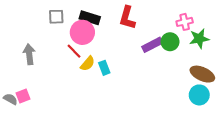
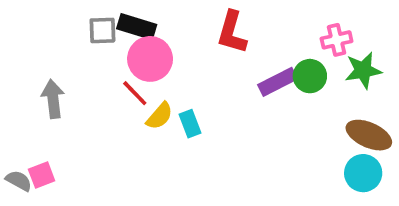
black rectangle: (90, 18) -> (137, 27), moved

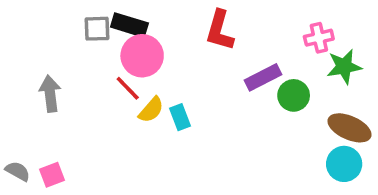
green circle: (310, 76) -> (294, 95), moved
pink square: (42, 175) -> (52, 175), moved

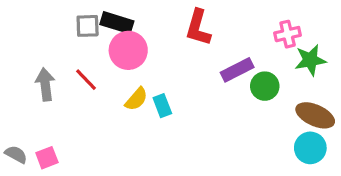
red line: (128, 88) -> (86, 80), moved

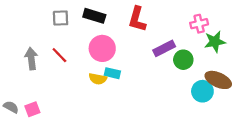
black rectangle: (117, 23) -> (94, 16), moved
pink circle: (128, 50) -> (102, 48), moved
yellow semicircle: (136, 99) -> (98, 79), moved, turned 60
cyan rectangle: (162, 106) -> (112, 73), turned -56
cyan circle: (310, 148) -> (202, 91), moved

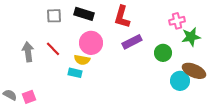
purple rectangle: (164, 48) -> (132, 42), moved
cyan rectangle: (112, 73) -> (75, 73), moved
yellow semicircle: (98, 79) -> (82, 60), moved

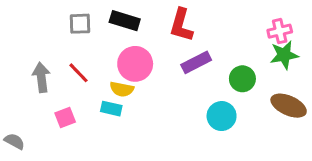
pink cross: (177, 21) -> (280, 31), moved
cyan circle: (180, 81) -> (222, 116), moved
pink square: (29, 97) -> (65, 118), moved

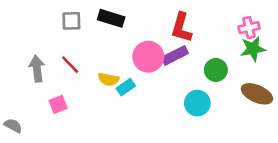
red L-shape: (181, 25) -> (181, 28), moved
pink circle: (135, 64) -> (148, 57), moved
cyan rectangle: (111, 109) -> (126, 87), moved, turned -48

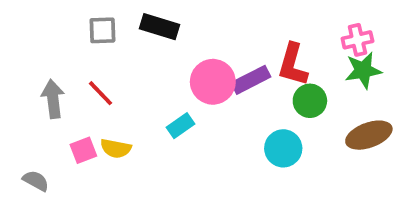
red L-shape: (181, 28) -> (293, 65), moved
yellow semicircle: (109, 79) -> (116, 148), moved
brown ellipse: (257, 94) -> (369, 135), turned -44
gray semicircle: (13, 126) -> (36, 181), moved

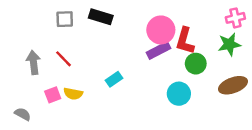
pink cross: (357, 40) -> (235, 18), moved
pink circle: (213, 82) -> (161, 30), moved

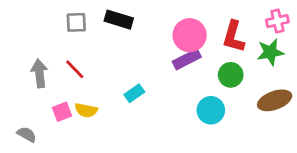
red L-shape: (185, 41) -> (233, 37), moved

